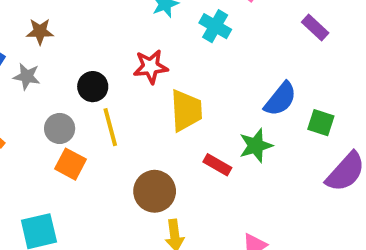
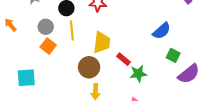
yellow trapezoid: (186, 110) -> (102, 42), moved
green square: (321, 123) -> (173, 55), moved
green star: (256, 146) -> (138, 74), moved

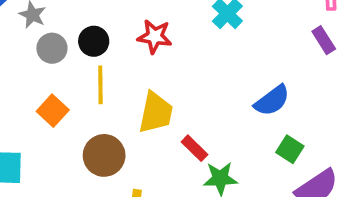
gray circle: (46, 27) -> (52, 48), moved
brown circle: (89, 67) -> (104, 155), moved

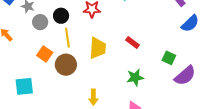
blue semicircle: (272, 101) -> (190, 23), moved
red rectangle: (195, 148) -> (132, 42), moved
brown circle: (104, 155) -> (66, 65), moved

